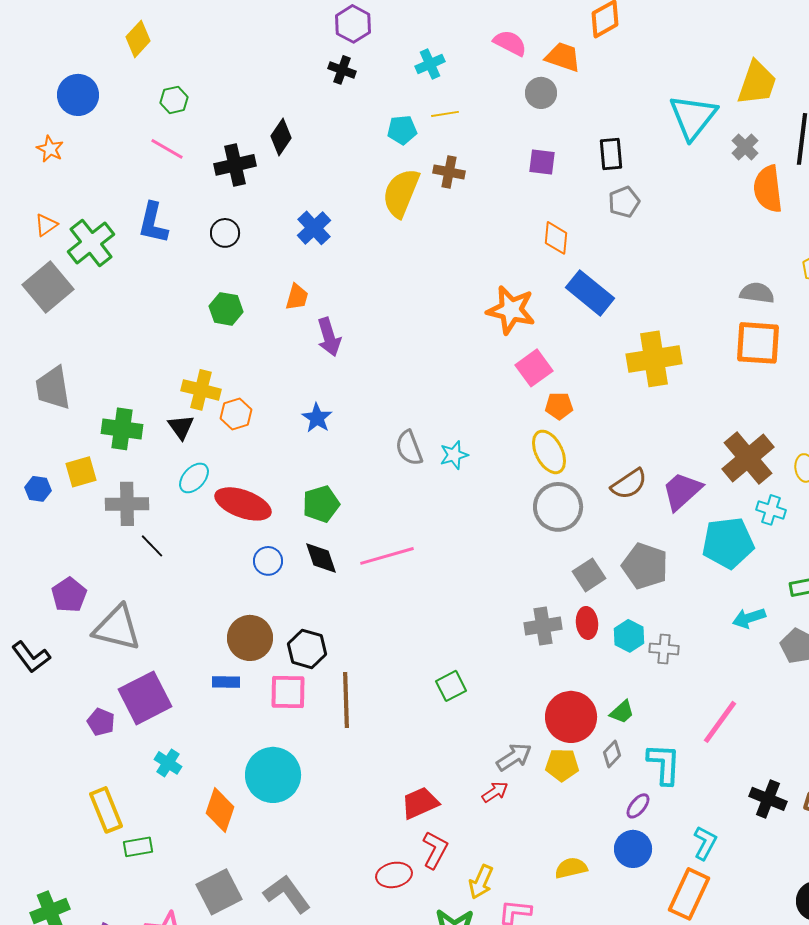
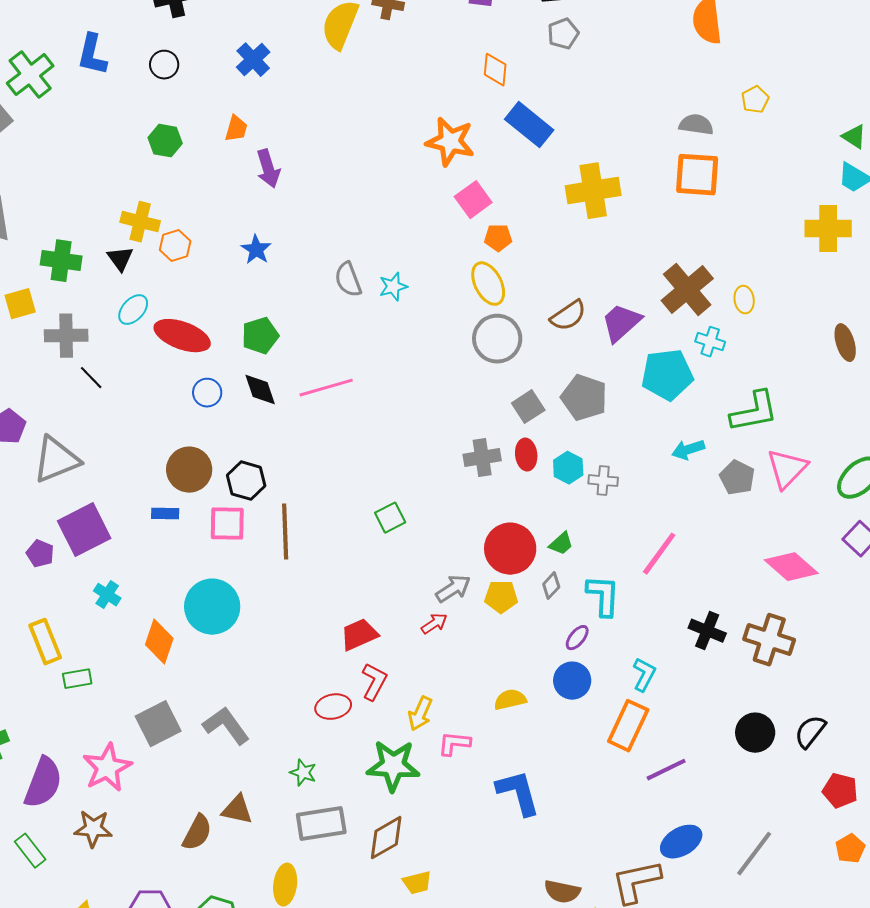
gray triangle: (117, 628) -> (56, 460), turned -36

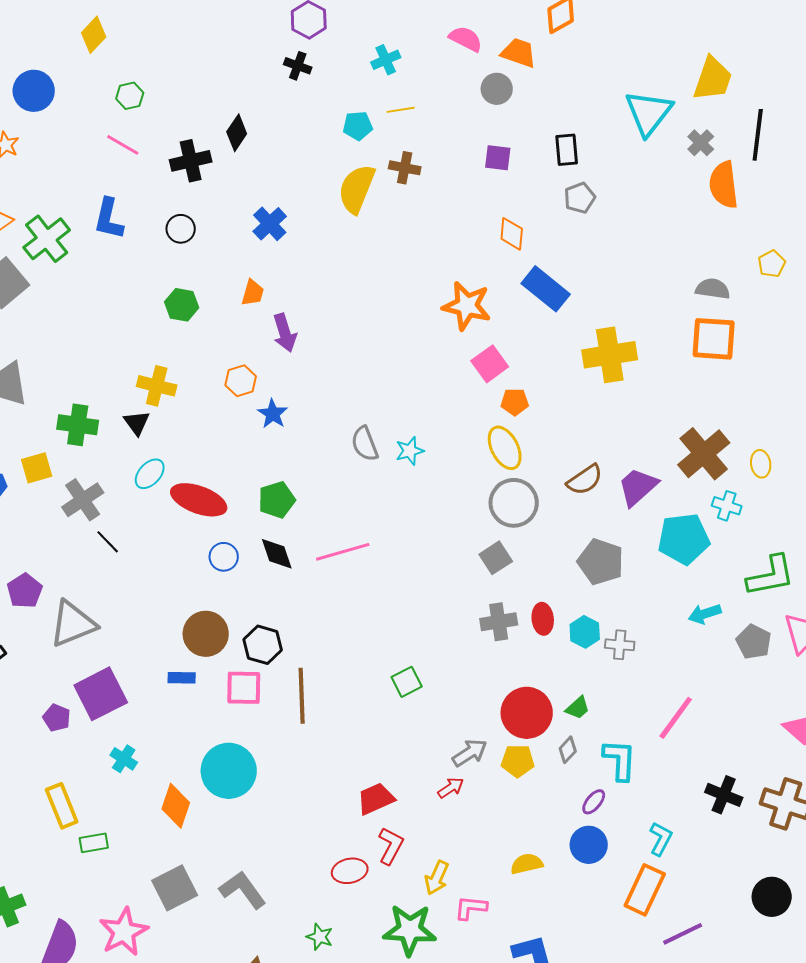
orange hexagon: (175, 246) -> (241, 381), moved
gray cross: (66, 336) -> (83, 500), turned -33
gray square: (528, 407) -> (496, 558), moved

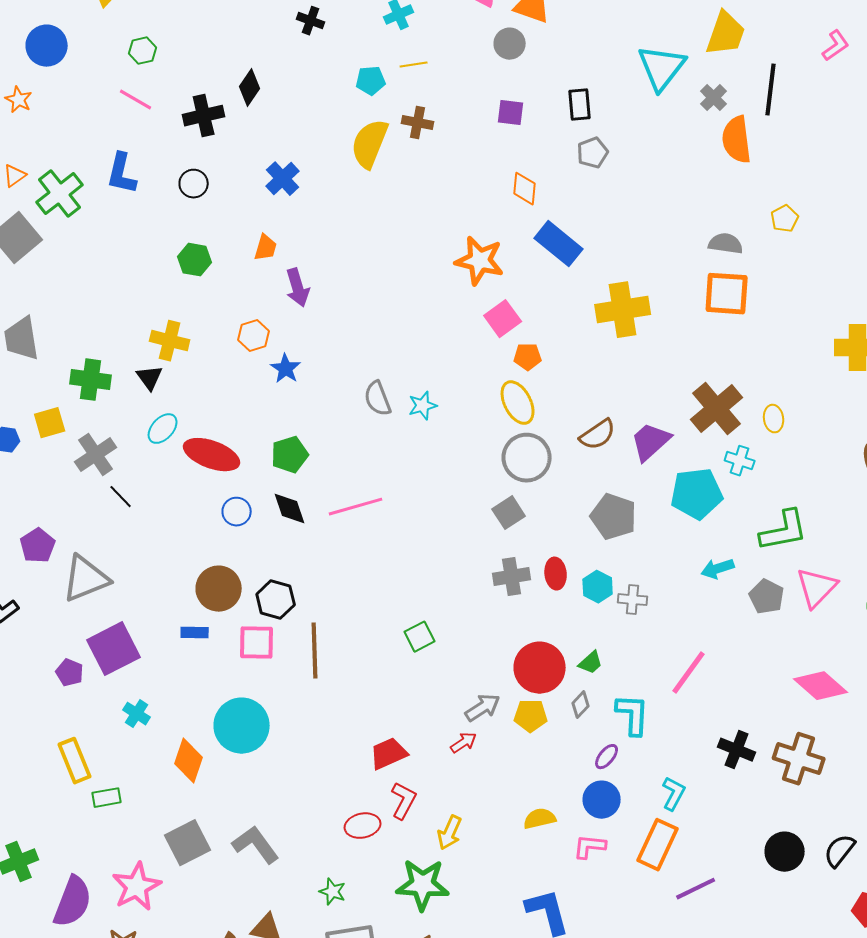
pink L-shape: (471, 908) -> (590, 847), moved

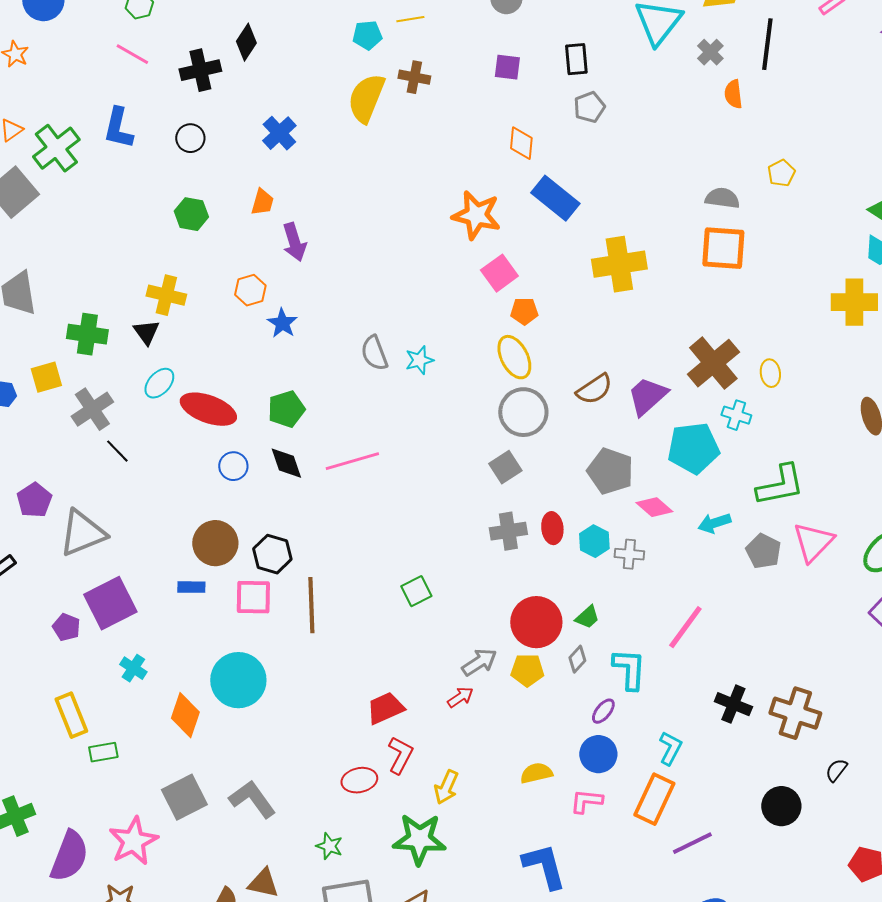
orange semicircle: (737, 140) -> (733, 94), size x0.6
pink diamond: (821, 686) -> (654, 507), moved, size x0.7
black semicircle: (840, 851) -> (836, 770), moved, size x0.7

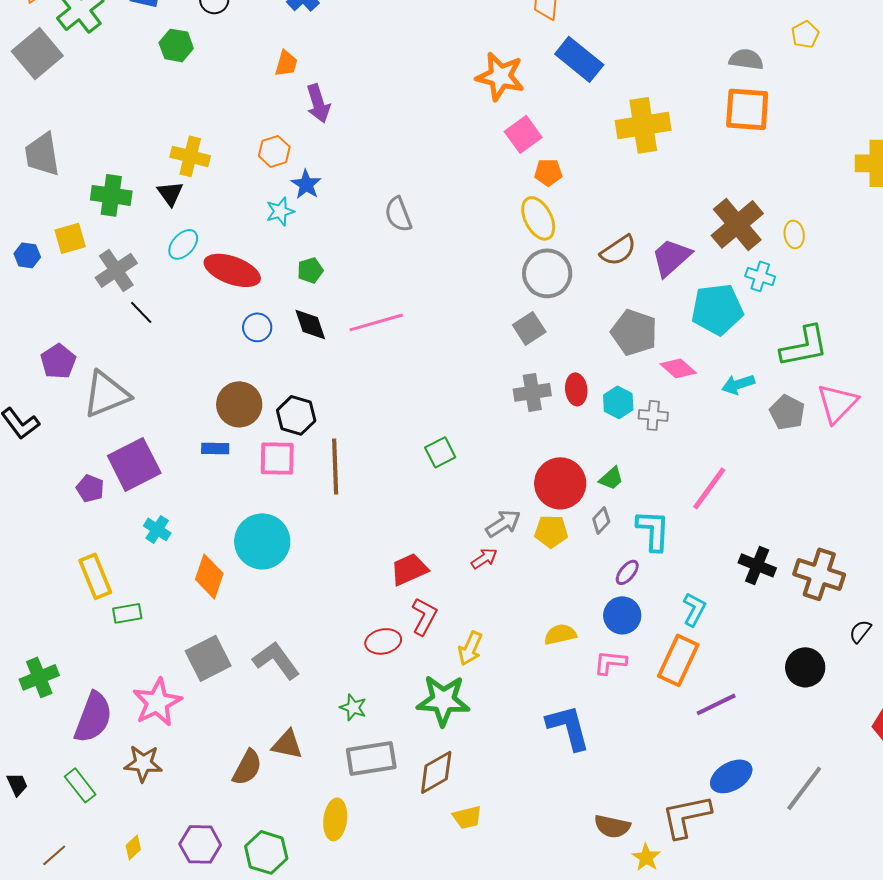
green hexagon: (191, 214) -> (176, 45), moved
cyan star: (419, 360) -> (280, 211), moved
green pentagon: (286, 409) -> (310, 270), size x0.7

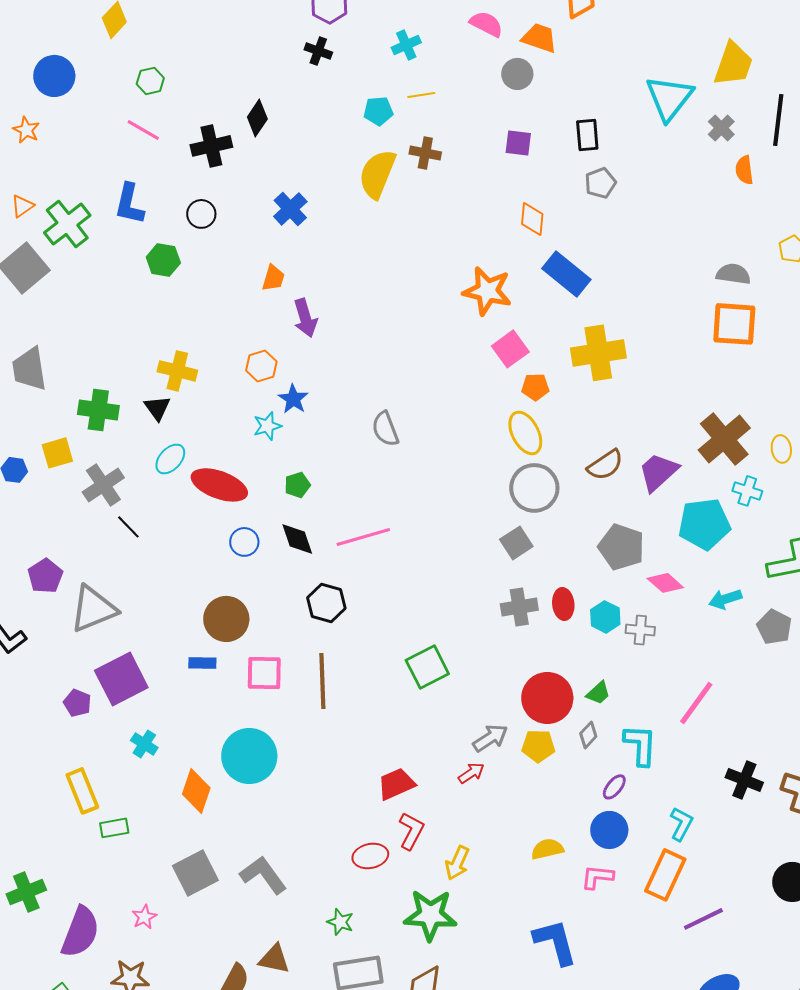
yellow cross: (643, 125) -> (598, 353), moved
black hexagon: (296, 415) -> (326, 603), moved
green square: (440, 452) -> (427, 667), size x1.4
pink star: (157, 702) -> (144, 917), size x0.5

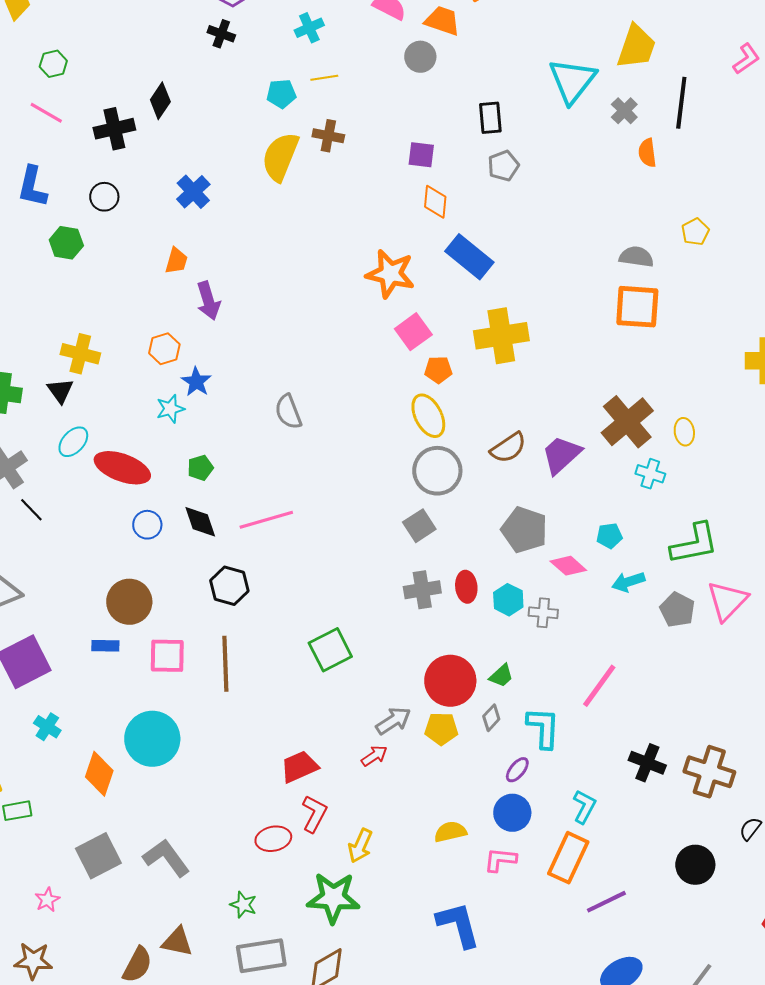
purple square: (518, 143) -> (421, 155), moved
cyan pentagon: (704, 524) -> (609, 536), moved, size x0.5

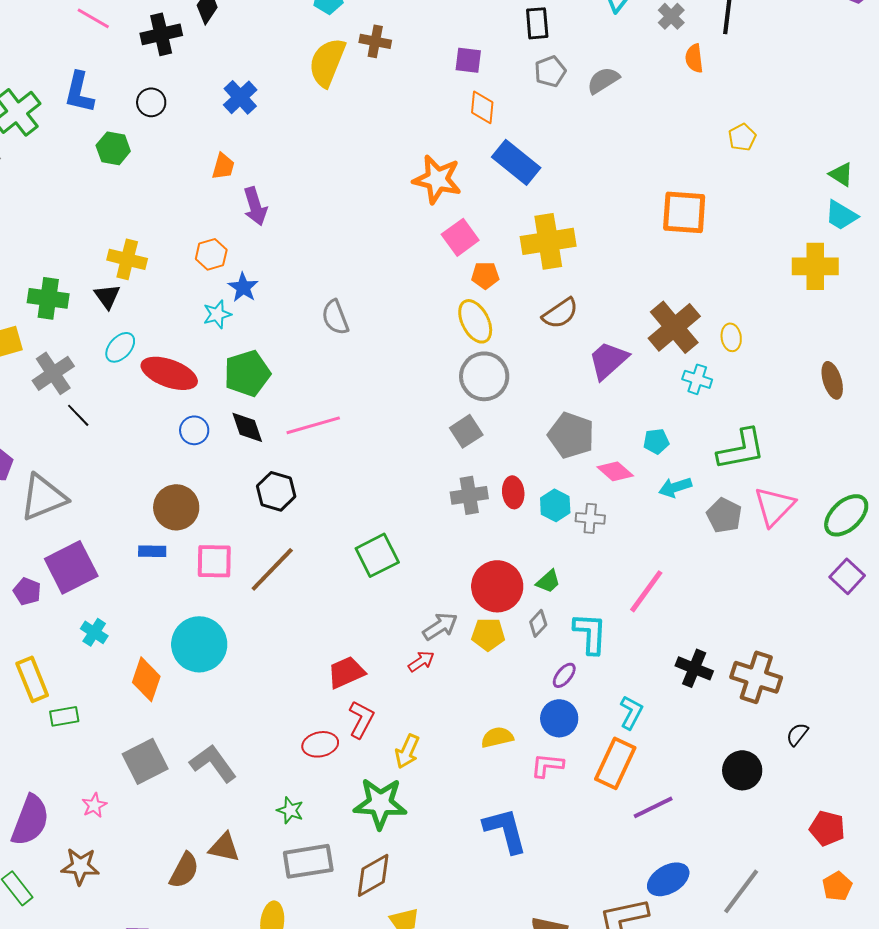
gray semicircle: (636, 257) -> (603, 80), moved, turned -40
brown semicircle: (508, 448) -> (560, 313), moved
green pentagon: (200, 468) -> (247, 373), size x1.8
brown line: (225, 664) -> (272, 569), turned 46

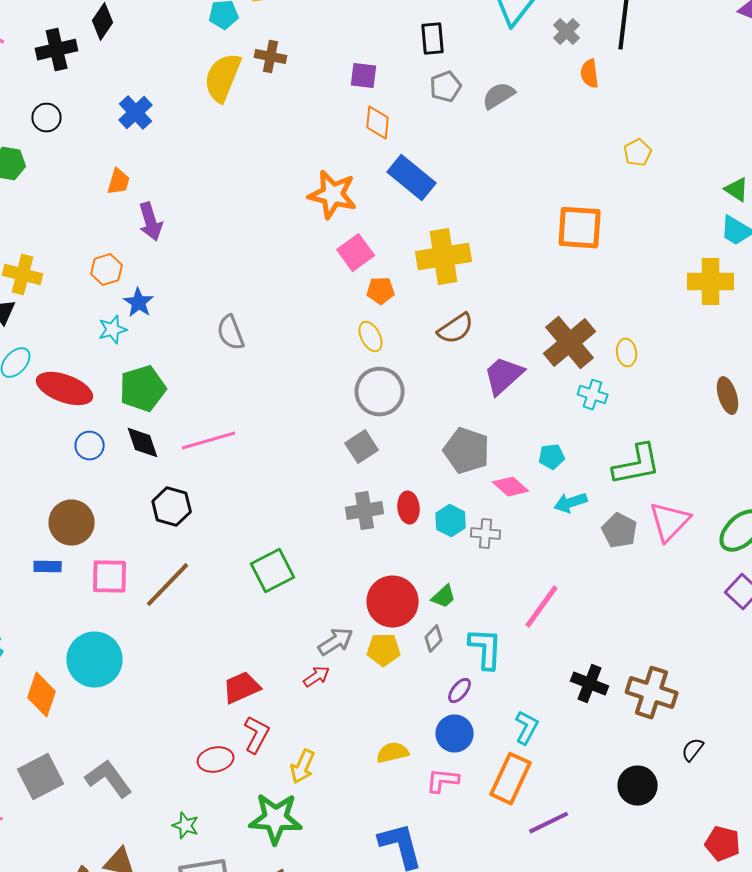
yellow ellipse: (475, 321) -> (371, 337), size x0.7

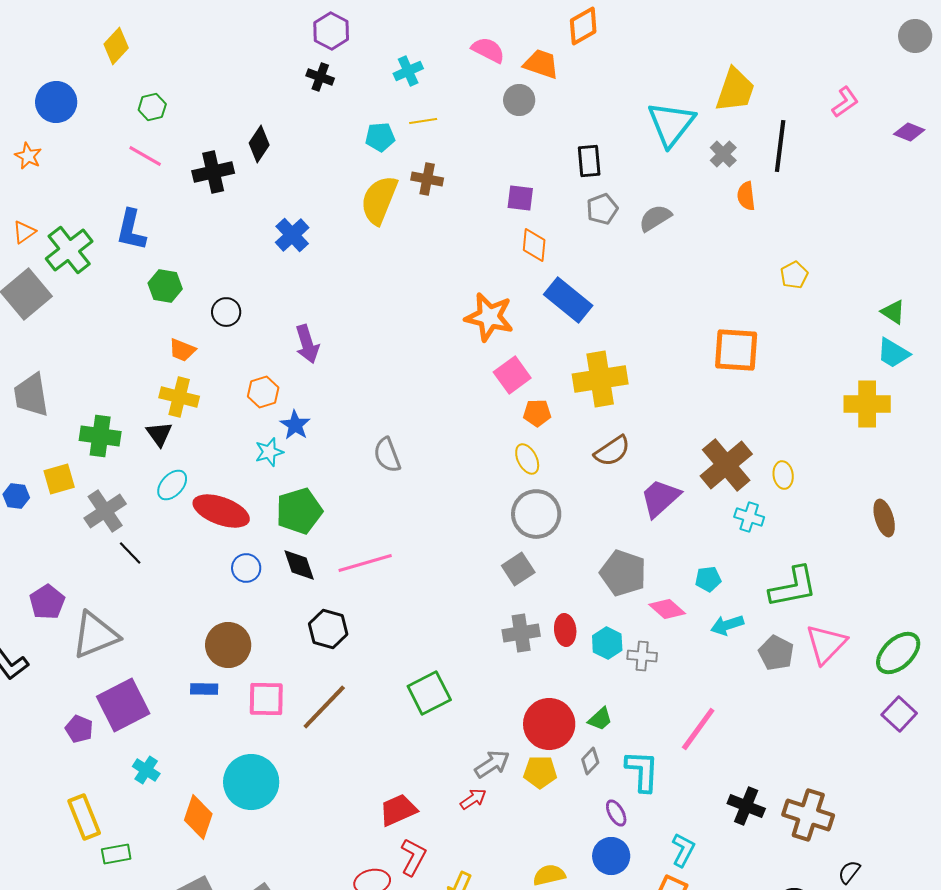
black circle: (47, 118) -> (226, 312), moved
orange trapezoid: (119, 182) -> (182, 350), moved, turned 96
purple ellipse: (460, 691) -> (616, 813), turned -68

